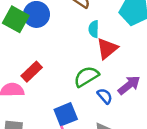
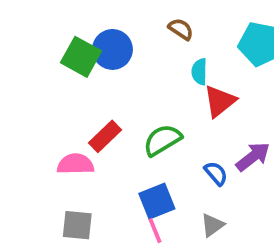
green semicircle: (86, 77) -> (162, 140), moved

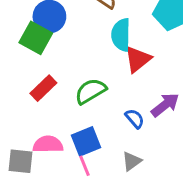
green square: (81, 57) -> (36, 38), moved
cyan semicircle: (199, 72) -> (121, 35), size x1.5
pink semicircle: (75, 164) -> (48, 144), moved

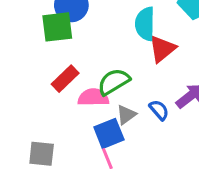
green square: (36, 38) -> (57, 27), turned -36
pink semicircle: (48, 144) -> (93, 97), moved
gray triangle: (132, 161) -> (126, 115), moved

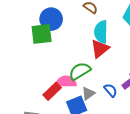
red triangle: (162, 49) -> (100, 49), moved
red rectangle: (65, 79) -> (52, 91), moved

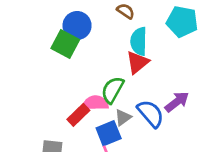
green square: (42, 34) -> (65, 44), turned 35
green semicircle: (80, 71) -> (113, 90), turned -30
blue semicircle: (111, 90) -> (151, 114), size x1.6

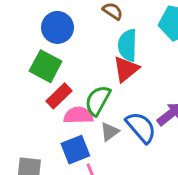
green square: (65, 44) -> (46, 66), moved
red rectangle: (78, 115) -> (59, 96), moved
blue square: (109, 133) -> (75, 150), moved

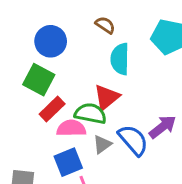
red triangle: (126, 69) -> (107, 97), moved
green semicircle: (98, 100) -> (90, 113), turned 72

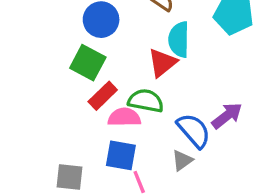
red triangle: (107, 97) -> (162, 63), moved
gray triangle: (102, 144) -> (182, 160), moved
blue square: (68, 162) -> (121, 155), turned 32

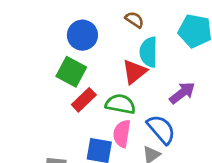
purple arrow: (227, 116) -> (182, 93), moved
pink semicircle: (124, 117) -> (122, 134), moved, turned -80

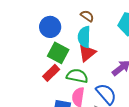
cyan semicircle: (149, 52) -> (84, 37), moved
green square: (71, 72) -> (58, 53), moved

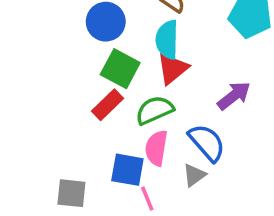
green semicircle: (77, 76) -> (154, 110), turned -35

